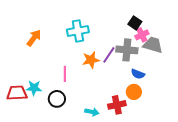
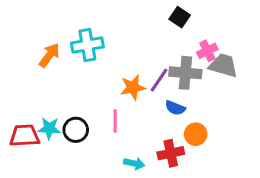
black square: (135, 23) -> (180, 17), moved
cyan cross: (78, 31) -> (87, 45), moved
pink line: (65, 74) -> (115, 121), moved
blue semicircle: (138, 74) -> (175, 108), moved
black circle: (57, 99) -> (76, 130), moved

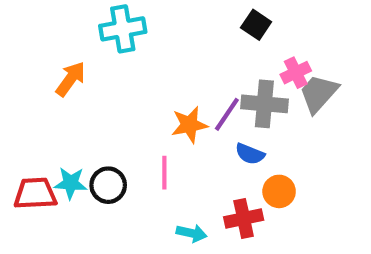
cyan cross: (87, 45) -> (123, 29), moved
gray trapezoid: (223, 65) -> (319, 93), turned -64

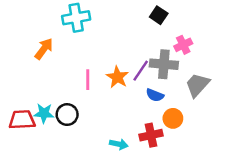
gray trapezoid: (319, 93) -> (197, 85), moved
orange star: (189, 125) -> (117, 77), turned -30
pink line: (164, 173) -> (88, 80), moved

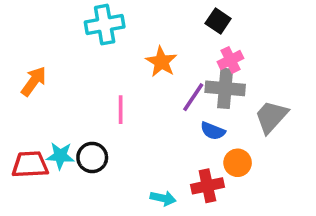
pink cross: (183, 45) -> (230, 60), moved
orange arrow: (44, 49) -> (34, 81), moved
orange star: (117, 77) -> (161, 62), moved

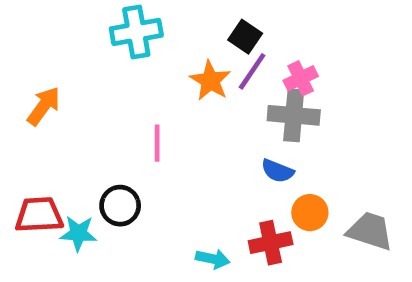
black square: (218, 21) -> (245, 37), moved
purple line: (193, 97) -> (252, 71), moved
gray trapezoid: (271, 117) -> (370, 231), moved, turned 66
cyan star: (60, 156) -> (78, 233), moved

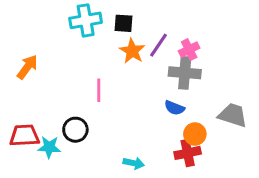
black square: (245, 37) -> (123, 23), moved, turned -30
gray trapezoid: (370, 231) -> (233, 115), moved
red cross: (271, 243) -> (188, 153), moved

